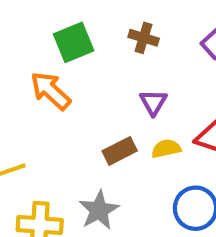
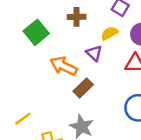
orange arrow: (51, 91) -> (64, 66), moved
yellow semicircle: (166, 149) -> (109, 33), moved

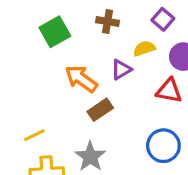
purple triangle: (94, 53) -> (121, 70), turned 36
yellow line: (23, 119) -> (34, 135), moved

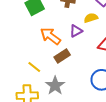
yellow line: (34, 135) -> (34, 67), moved, turned 64

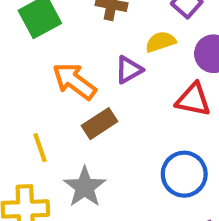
yellow line: (34, 67) -> (40, 148), turned 32

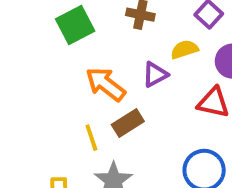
yellow line: (40, 148) -> (91, 138), moved

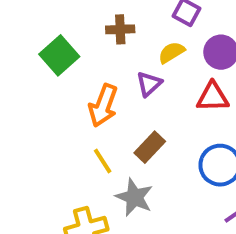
orange arrow: (106, 84) -> (103, 105), turned -93
brown rectangle: (128, 123) -> (150, 147), moved

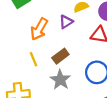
gray star: (134, 197) -> (60, 80), moved

